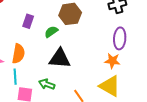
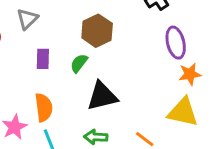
orange star: (112, 61) -> (190, 74), moved

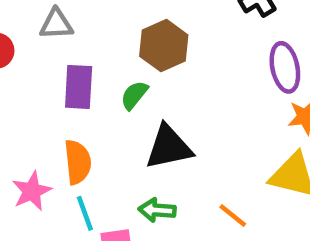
gray triangle: (27, 19) -> (56, 24), turned 40
purple rectangle: (43, 59) -> (79, 87), size x1.4

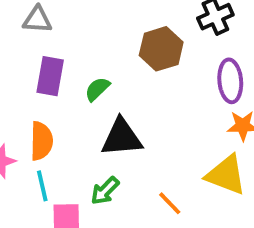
brown hexagon: (164, 46) -> (161, 49), moved
green arrow: (157, 210) -> (105, 191), turned -56

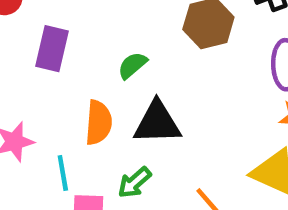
purple rectangle: (50, 76) -> (52, 49), moved
orange semicircle: (41, 141) -> (99, 123), moved

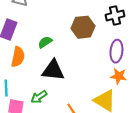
orange semicircle: (99, 123) -> (18, 57), moved

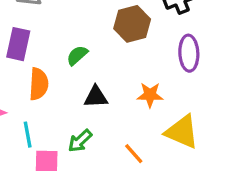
black triangle: (53, 70) -> (96, 97), size x0.7
orange star: (119, 76) -> (150, 95), moved

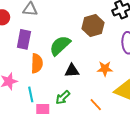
green semicircle: (77, 55) -> (60, 45), size x1.6

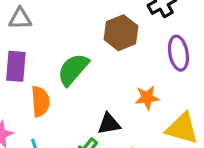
black triangle: (72, 71) -> (109, 124), moved

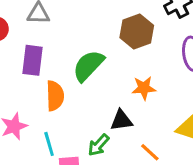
orange star: (147, 98) -> (144, 88), moved

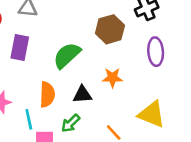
orange semicircle: (55, 96) -> (47, 95), moved
black triangle: (121, 120) -> (82, 95), moved

